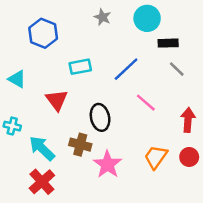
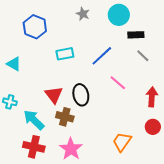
red triangle: (57, 100) -> (54, 95), moved
orange trapezoid: (156, 157) -> (122, 142), moved
pink star: (107, 164) -> (71, 149), moved
red cross: (42, 182) -> (34, 147), turned -35

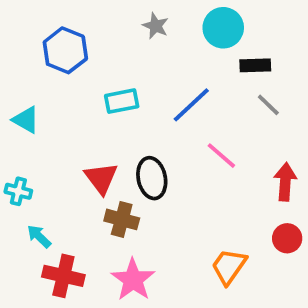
cyan arrow: (34, 120) -> (39, 236), moved, size x0.6

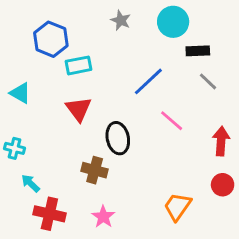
cyan rectangle: (122, 101) -> (79, 65), moved
red triangle: (101, 178) -> (79, 109), moved
pink star: (133, 280) -> (103, 217), size x0.7

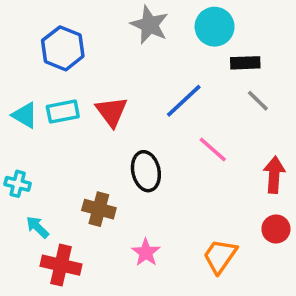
gray star: (121, 20) -> (149, 25), size x1.5
cyan rectangle: (79, 65) -> (63, 112), moved
red triangle: (79, 109) -> (112, 112), moved
brown cross: (95, 170) -> (99, 209), moved
pink star: (103, 217) -> (146, 252), moved

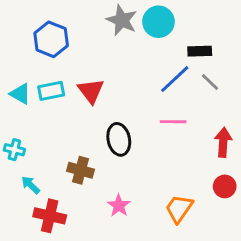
cyan circle: (215, 27) -> (158, 22), moved
blue line: (184, 101) -> (175, 79), moved
pink line: (213, 149) -> (173, 122), turned -40

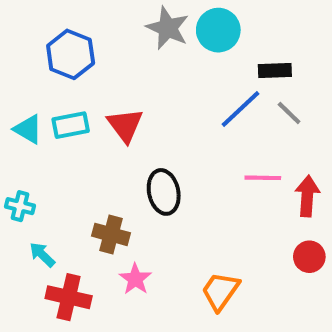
pink line: (173, 122) -> (263, 178), moved
pink star: (119, 206) -> (135, 279), moved
orange trapezoid: (179, 208) -> (220, 291), moved

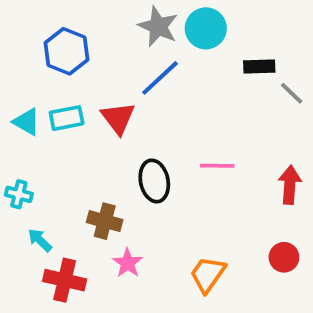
blue line: (241, 109) -> (160, 78), moved
gray line: (289, 113) -> (292, 93), moved
pink line: (263, 178) -> (217, 166), moved
red circle: (309, 257) -> (284, 257), moved

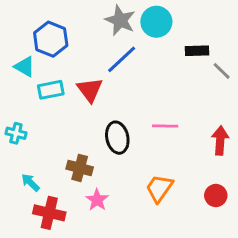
cyan triangle: (26, 122) -> (25, 67), moved
cyan cross: (19, 194) -> (16, 133), moved
orange trapezoid: (208, 274) -> (159, 188), moved

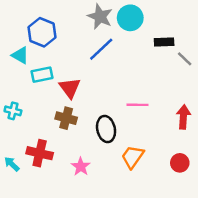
red triangle: (90, 90) -> (70, 88), moved
black ellipse: (117, 138) -> (106, 129), moved
brown cross: (80, 168) -> (66, 118), moved
cyan arrow: (30, 182) -> (12, 164), moved
red cross: (49, 213) -> (40, 153), moved

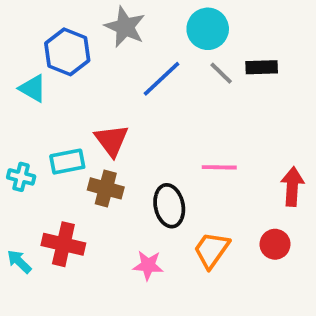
gray star: (100, 17) -> (125, 27), moved
gray line: (185, 59) -> (221, 73), moved
cyan rectangle: (42, 75) -> (67, 162), moved
red circle: (180, 163) -> (275, 244), moved
pink star: (81, 166) -> (148, 265), moved, turned -30

